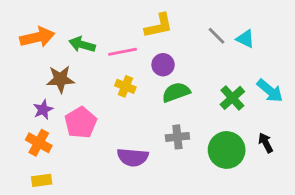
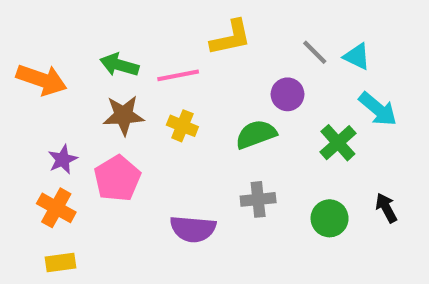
orange arrow: (37, 37) -> (42, 80), moved, turned 32
purple circle: (163, 65) -> (288, 94), moved
brown star: (60, 79) -> (124, 115), moved
cyan arrow: (270, 91) -> (378, 109), moved
green circle: (227, 150) -> (330, 218), size x0.7

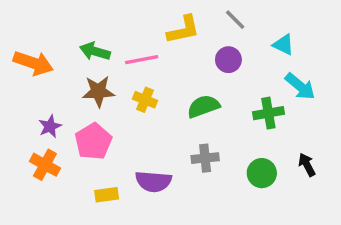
gray line: (315, 52) -> (235, 20), moved
purple circle: (288, 94) -> (228, 60), moved
green cross: (338, 143) -> (268, 113), turned 32
yellow rectangle: (60, 262) -> (107, 195), moved

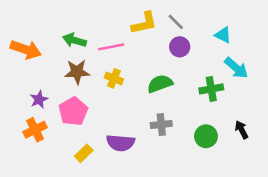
gray line: (235, 20) -> (176, 22), moved
orange cross: (45, 165) -> (35, 130), turned 35
yellow rectangle: (107, 195) -> (84, 153), turned -36

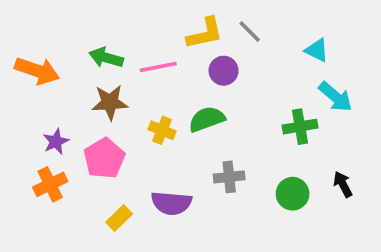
purple circle: (180, 47) -> (224, 71), moved
yellow cross: (114, 78) -> (162, 130), moved
green semicircle: (160, 84) -> (207, 119), moved

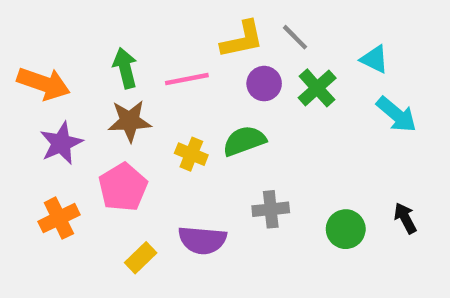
green arrow: (106, 58) -> (125, 68), turned 60
green cross: (300, 127) -> (317, 88), moved, turned -32
purple star: (56, 142) -> (61, 143), moved, size x1.4

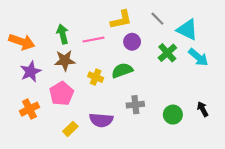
gray line: (295, 37) -> (157, 19), moved
cyan triangle: (374, 59) -> (187, 30), size x1.5
green cross: (317, 88) -> (167, 53), moved

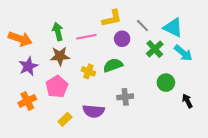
gray line: (157, 19) -> (142, 25), moved
green circle: (173, 115) -> (166, 83), moved

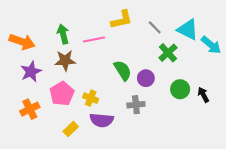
purple circle: (122, 39) -> (146, 78), moved
cyan arrow: (183, 53) -> (211, 45), moved
green semicircle: (113, 65) -> (123, 70), turned 78
yellow cross: (88, 71) -> (91, 98), moved
black arrow: (187, 101) -> (203, 95), moved

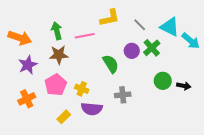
purple circle: (146, 78) -> (132, 51), moved
black arrow: (203, 95) -> (184, 86), turned 128

